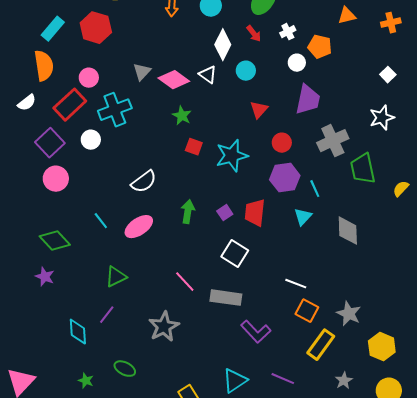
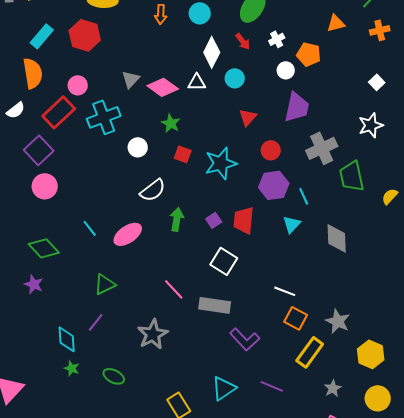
white triangle: (208, 75) -> (197, 82), turned -36
white circle: (91, 140) -> (138, 147), moved
white semicircle: (144, 182) -> (153, 190), moved
green star: (86, 381) -> (72, 368), moved

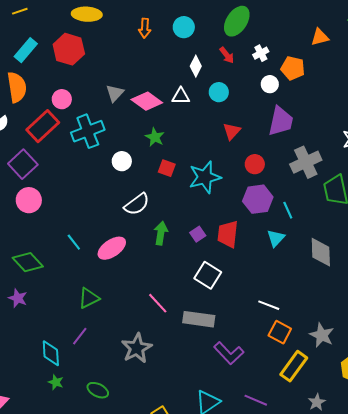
white diamond: (212, 52) -> (196, 66), size x0.7

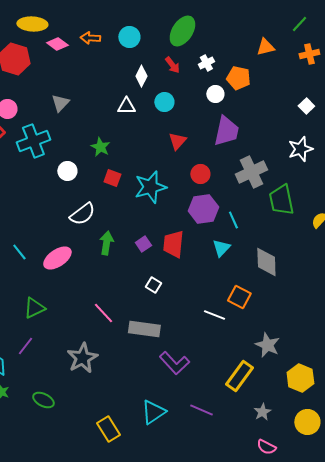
orange arrow: (145, 28) -> (90, 38), turned 90
pink diamond: (147, 101) -> (57, 44), moved, size x0.7
white square: (208, 275) -> (153, 285), size x0.6
orange square: (280, 332) -> (239, 297), moved

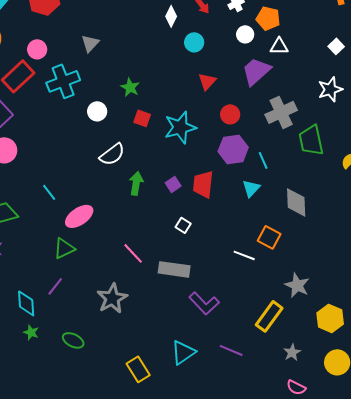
white triangle: (126, 106) -> (279, 46), moved
purple trapezoid: (226, 131) -> (256, 71), turned -144
pink ellipse: (57, 258) -> (79, 216), moved

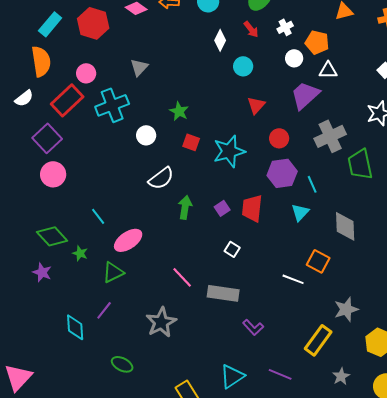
gray star: (297, 285) -> (346, 309), turned 30
purple L-shape: (204, 303) -> (253, 327), size x0.7
green star: (31, 332) -> (80, 253), moved

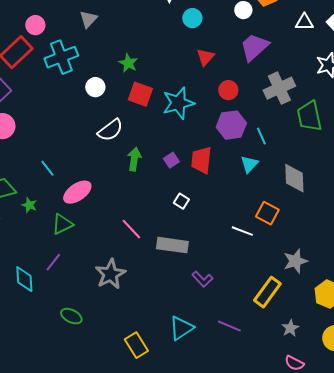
white triangle: (328, 70) -> (304, 22), moved
red square: (191, 142) -> (140, 94), size x1.4

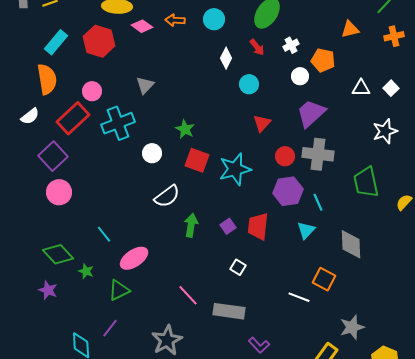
gray cross: (279, 88) -> (318, 154), moved, turned 32

